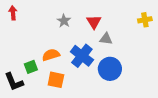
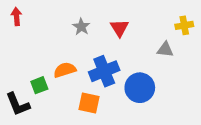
gray triangle: (106, 39) -> (165, 50), moved
blue cross: (82, 56) -> (104, 71), turned 30
orange square: (56, 80) -> (89, 103), moved

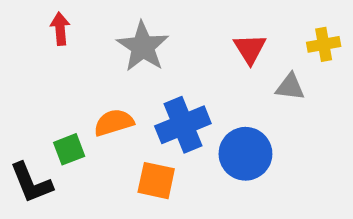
red arrow: (16, 17) -> (60, 29), moved
gray star: (81, 27) -> (143, 47), size x1.6
red triangle: (119, 28) -> (250, 49), moved

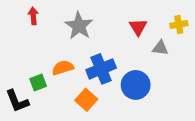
orange square: (156, 181) -> (86, 100), turned 30

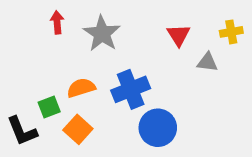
red arrow: (33, 16) -> (57, 22), moved
blue circle: (136, 85) -> (158, 128), moved
orange square: (86, 100) -> (78, 129), moved

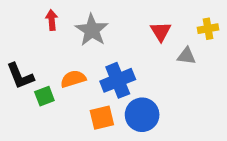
orange square: (78, 129) -> (102, 118), moved, turned 35
black L-shape: (22, 131) -> (20, 76), moved

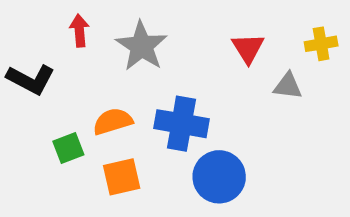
black L-shape: (20, 76) -> (31, 79), moved, turned -40
blue cross: (118, 80) -> (181, 124), turned 32
orange square: (102, 118) -> (122, 177), moved

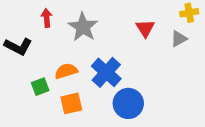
yellow cross: (321, 44) -> (189, 13), moved
gray triangle: (288, 86) -> (179, 39), moved, turned -36
blue cross: (181, 124) -> (106, 72), turned 32

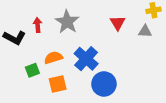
red arrow: (47, 18) -> (38, 25), moved
gray triangle: (179, 39) -> (145, 31), turned 32

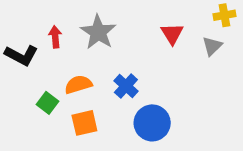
gray triangle: (145, 31) -> (212, 46), turned -48
blue cross: (86, 59) -> (126, 86), size x0.7
green square: (32, 70) -> (47, 103), turned -32

